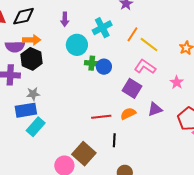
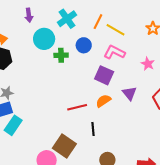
blue circle: (104, 67) -> (84, 45), moved
purple triangle: (155, 109) -> (129, 93), turned -42

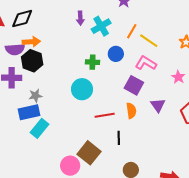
purple arrow: (29, 15) -> (80, 18), moved
cyan circle: (44, 39) -> (82, 89), moved
orange semicircle: (103, 101) -> (131, 111), turned 112

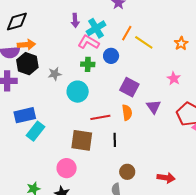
pink L-shape: (146, 63) -> (88, 42), moved
gray star: (35, 96) -> (55, 74), moved
brown square: (89, 153) -> (82, 140), moved, turned -30

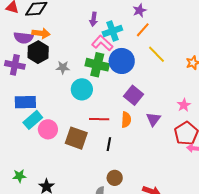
orange line: (127, 33) -> (143, 30), moved
blue circle: (111, 56) -> (122, 61), size x1.6
green cross: (88, 64) -> (97, 65), size x1.6
pink star: (174, 78) -> (184, 105), moved
pink circle: (67, 168) -> (48, 129), moved

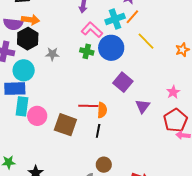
cyan cross: (112, 31) -> (115, 19), moved
green cross: (97, 65) -> (87, 51), size x0.6
cyan circle: (82, 89) -> (24, 70), moved
cyan rectangle: (33, 120) -> (22, 106), turned -42
orange semicircle: (126, 120) -> (102, 110), moved

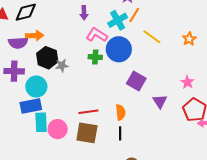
black hexagon: (28, 39) -> (47, 58), moved
red line: (88, 106) -> (88, 112), moved

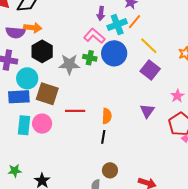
purple arrow: (84, 13) -> (101, 13), moved
gray star: (62, 66) -> (69, 64), moved, size x1.5
purple square: (136, 81) -> (150, 70), moved
cyan rectangle: (41, 122) -> (24, 125), moved
brown square: (87, 133) -> (47, 94), moved

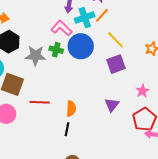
purple square: (150, 70) -> (116, 64), turned 30

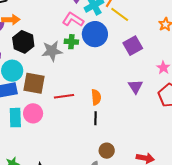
yellow line: (116, 40) -> (120, 14), moved

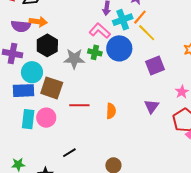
black line: (96, 118) -> (69, 153), moved, turned 48

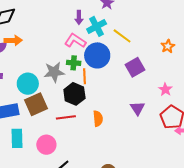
orange line: (140, 17) -> (84, 76), moved, turned -35
black hexagon: (47, 45) -> (74, 94), moved
cyan circle: (32, 72) -> (28, 84), moved
brown square: (52, 88) -> (36, 104), turned -35
pink circle: (46, 118) -> (46, 145), moved

